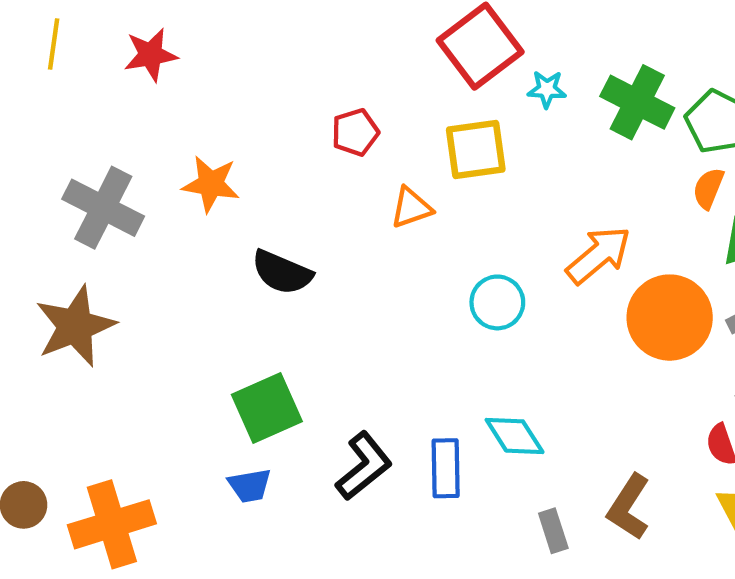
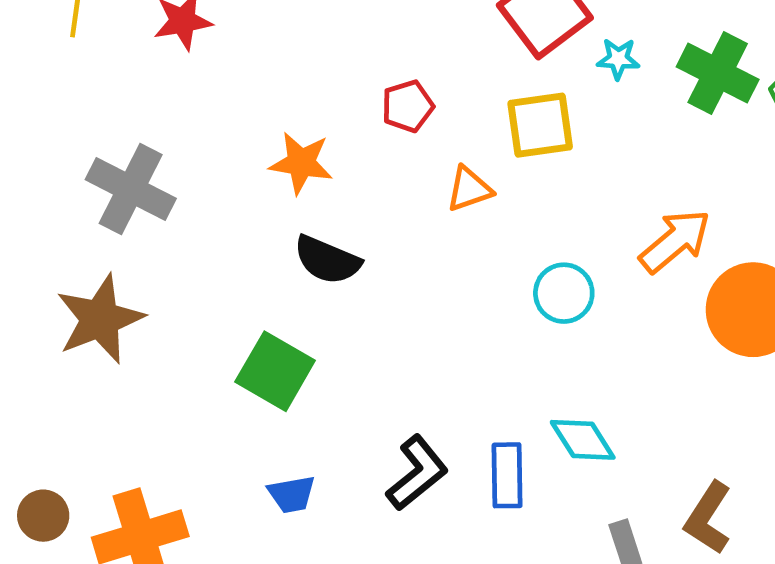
orange star: (211, 184) -> (301, 163), moved
green square: (267, 408) -> (275, 371), moved, turned -36

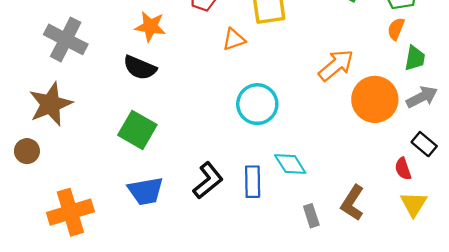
black semicircle: (327, 260) -> (140, 68), moved
cyan circle: (564, 293) -> (257, 104), moved, size x1.4
blue trapezoid: (292, 494) -> (146, 191), size x1.5
brown circle: (43, 516) -> (27, 151), moved

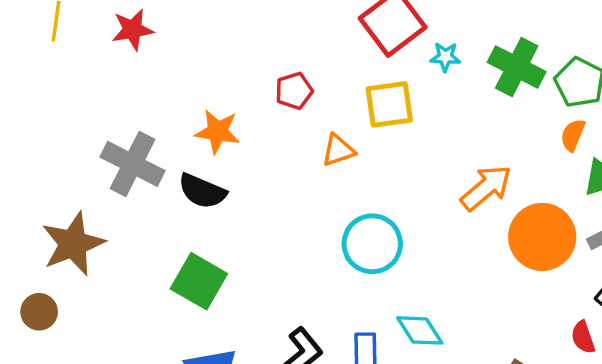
gray cross: (66, 39) -> (133, 164), moved

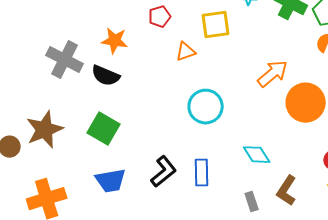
brown star: (73, 244) -> (45, 130), moved
cyan diamond: (420, 330) -> (257, 155), moved

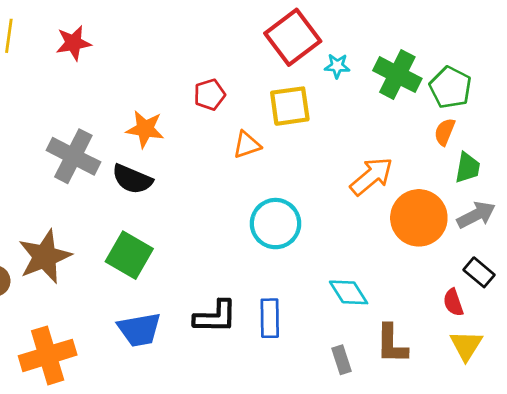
black L-shape: (164, 172) -> (215, 317), turned 40
brown L-shape: (287, 191) -> (392, 344), turned -32

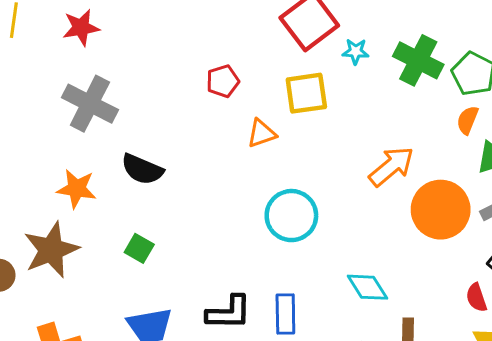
orange star: (145, 129) -> (77, 189), moved
gray cross: (73, 156) -> (90, 104), moved
green square: (129, 255) -> (139, 248), size x0.6

